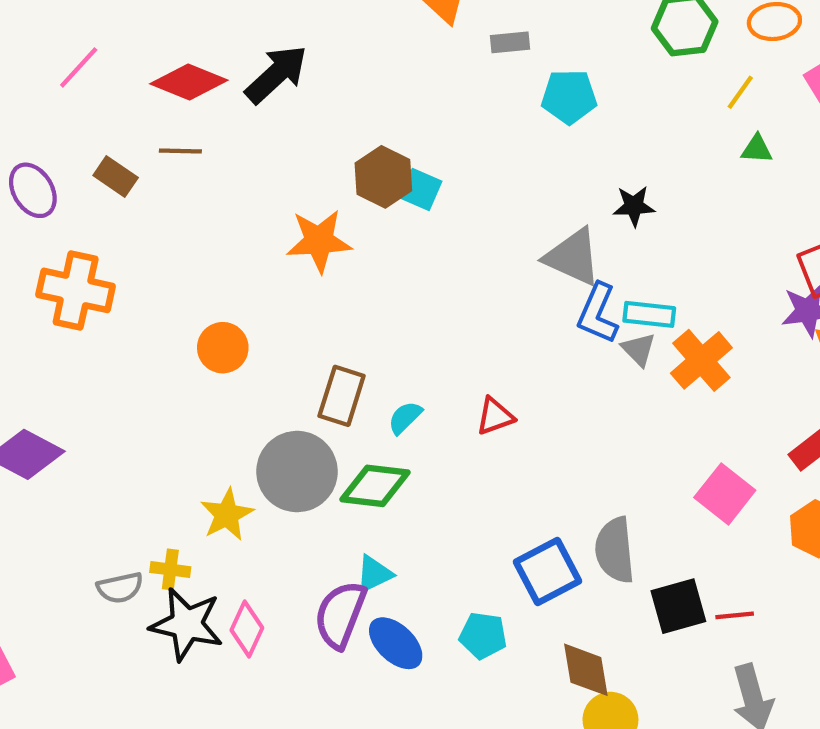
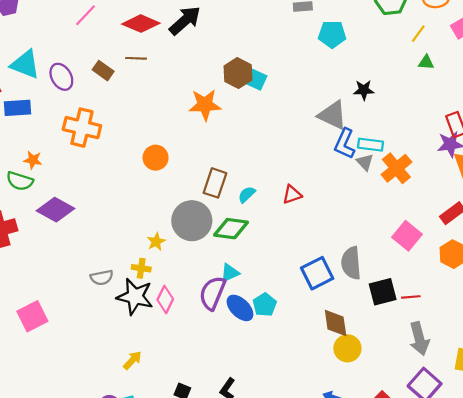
yellow star: (227, 515) -> (156, 242), size x0.7
yellow cross: (170, 570) -> (141, 268), moved
cyan pentagon: (483, 636) -> (265, 305), moved, turned 30

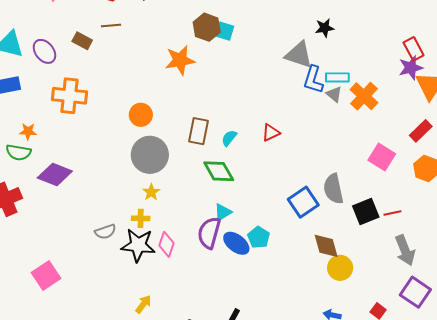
gray circle: (192, 221) -> (150, 155), moved
green diamond: (231, 229) -> (219, 171), turned 60

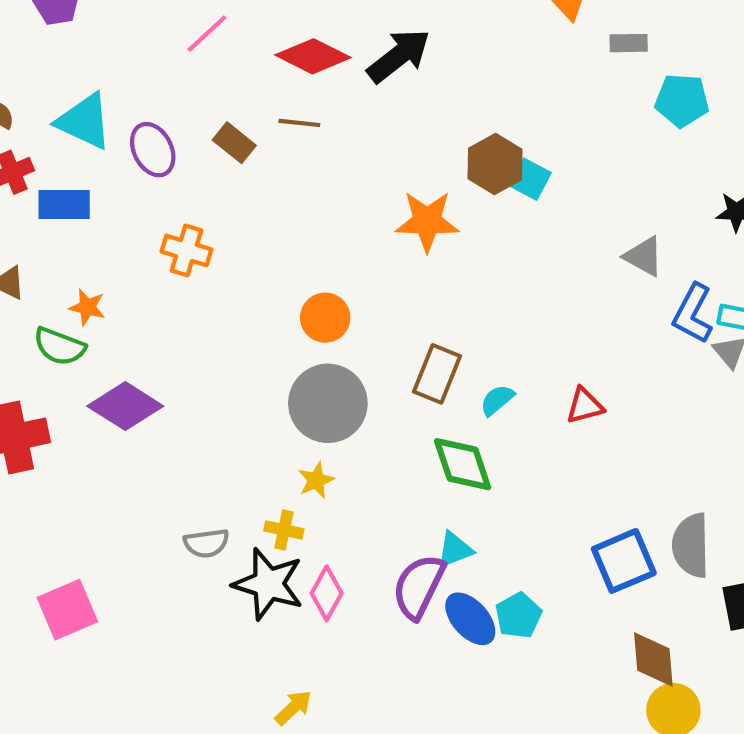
gray triangle: (299, 55) -> (644, 256), moved, size x0.7
orange cross: (69, 96) -> (186, 250), size x0.7
yellow arrow: (143, 304) -> (293, 708), moved

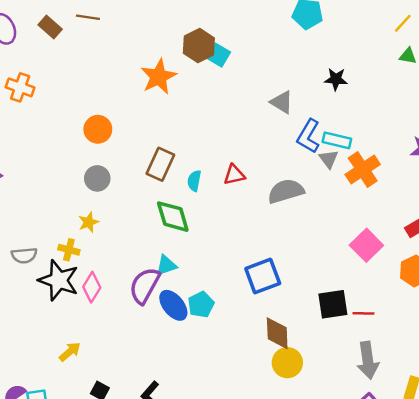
orange star: (427, 221) -> (159, 77), turned -30
cyan semicircle: (497, 400) -> (194, 181), turned -42
gray circle: (328, 403) -> (97, 178), size x0.6
red triangle: (585, 406) -> (234, 175), moved
gray semicircle: (691, 545) -> (286, 191), moved, turned 72

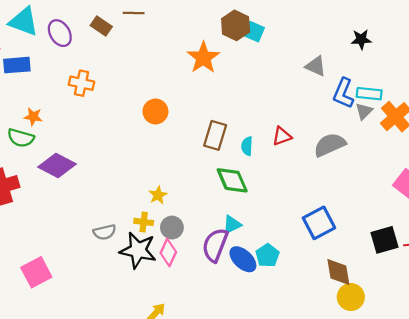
gray triangle: (329, 159) -> (364, 111), turned 30
gray circle: (97, 178) -> (172, 228), moved

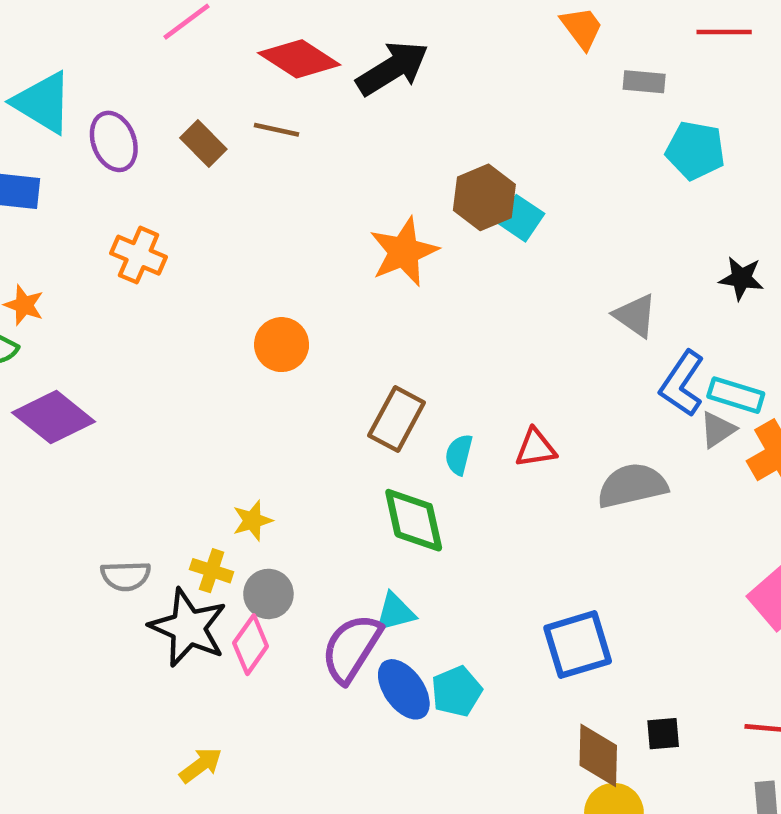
black square: (385, 240) -> (663, 734), moved, size x0.6

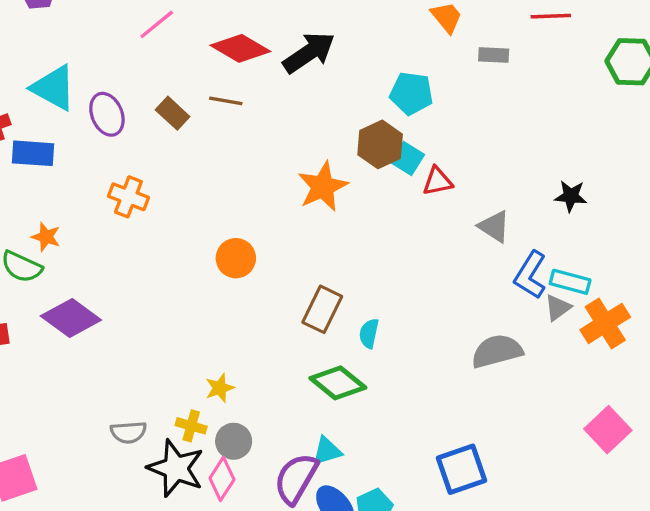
cyan pentagon: (695, 150) -> (411, 93), moved
red triangle: (536, 448) -> (437, 181), moved
green diamond: (414, 520) -> (338, 383), turned -36

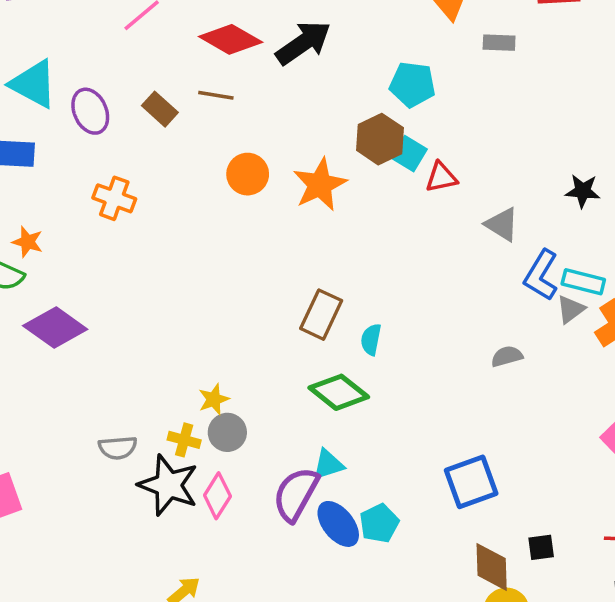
orange circle: (236, 258) -> (248, 174), moved
gray semicircle: (497, 351) -> (507, 356), size x0.6
gray circle: (234, 441) -> (227, 432), moved

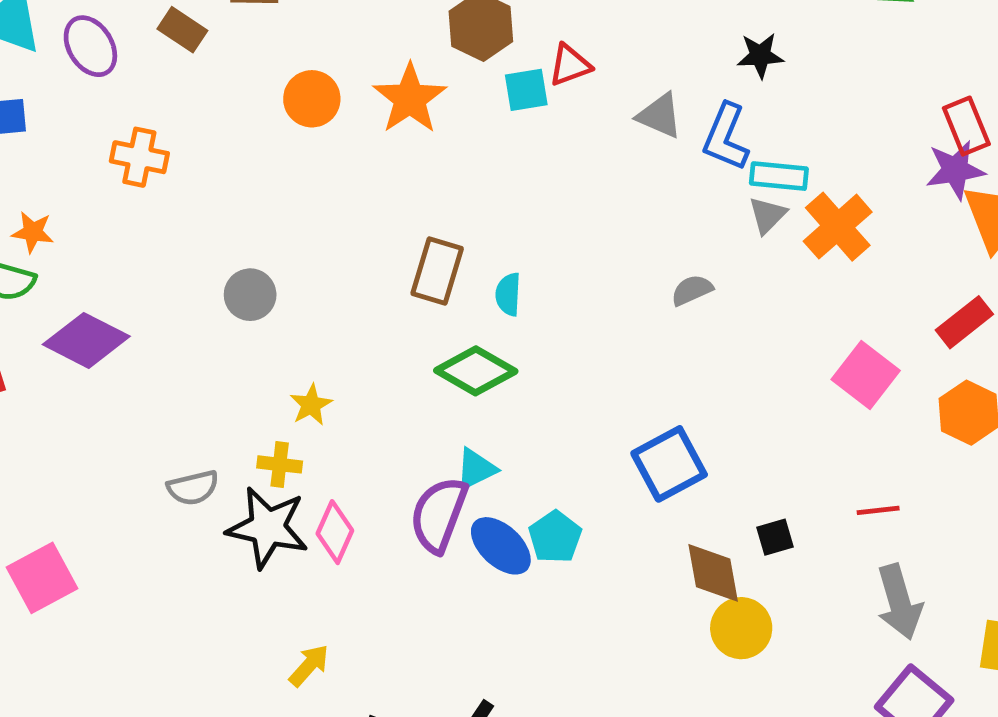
cyan square: (409, 154) -> (526, 90), moved, turned -32
blue L-shape: (541, 275) -> (726, 137), moved
gray circle: (227, 432) -> (250, 295), moved

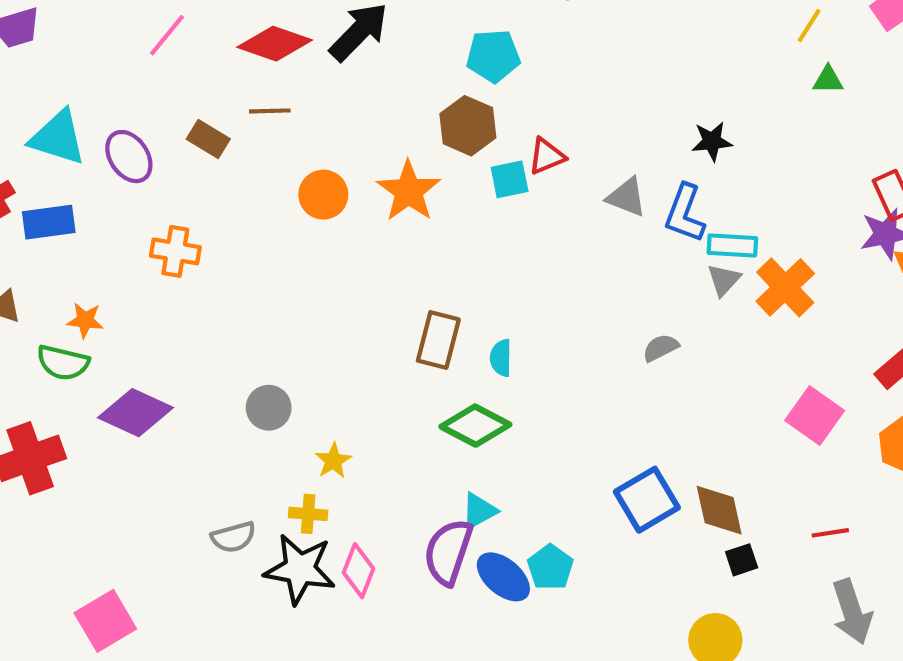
gray circle: (250, 295) -> (269, 408), moved
brown diamond: (713, 573) -> (719, 510), moved

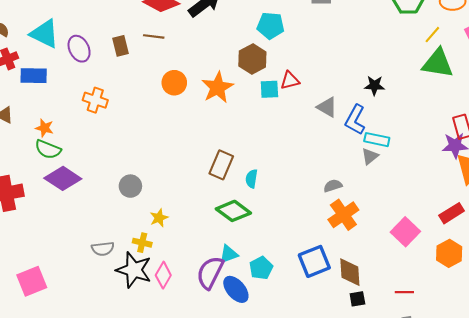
green triangle: (828, 80) -> (438, 63), size x2.0
brown rectangle: (208, 139) -> (120, 46), turned 36
orange cross: (785, 287) -> (343, 215), moved
green semicircle: (63, 363) -> (48, 149), moved
cyan pentagon: (550, 567) -> (261, 268), moved

